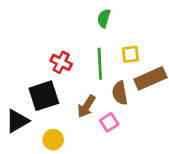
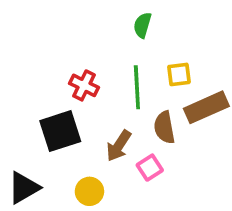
black triangle: (17, 121) -> (24, 188), moved
yellow circle: (53, 140) -> (89, 191), moved

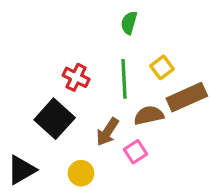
yellow square: (179, 74) -> (162, 67), turned -30
brown semicircle: (164, 127) -> (149, 115), turned 88
black square: (60, 131) -> (55, 119), turned -30

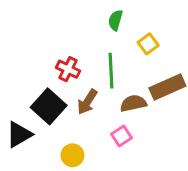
yellow square: (162, 67) -> (148, 44), moved
brown arrow: (107, 132) -> (87, 102), moved
black triangle: (21, 170) -> (19, 134), moved

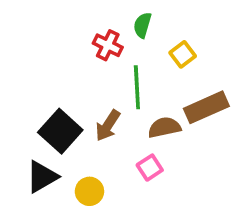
red cross: (68, 69) -> (108, 45), moved
black triangle: (19, 134) -> (42, 177), moved

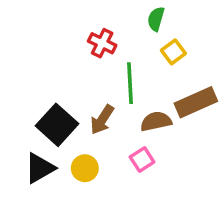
green semicircle: (142, 25) -> (156, 19), moved
yellow circle: (89, 191) -> (85, 168), moved

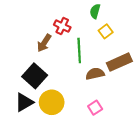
brown arrow: (102, 120) -> (44, 43), moved
pink square: (142, 160) -> (95, 108), moved
yellow circle: (85, 168) -> (52, 102), size x1.5

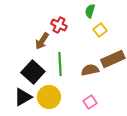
green line: (79, 50) -> (60, 64), moved

